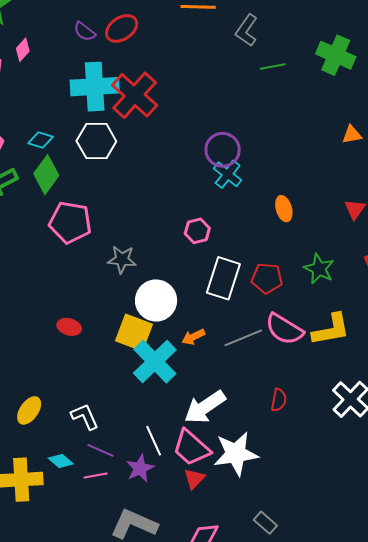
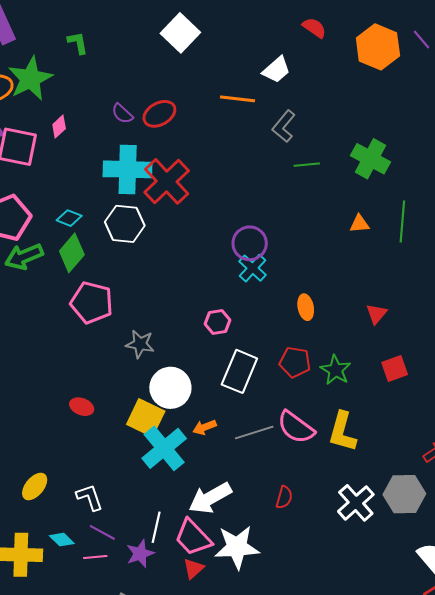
orange triangle: (352, 135) -> (359, 224), moved
red pentagon: (267, 278) -> (295, 362), moved
yellow L-shape: (331, 330) -> (342, 432), turned 111
white line: (154, 441) -> (156, 527), turned 32

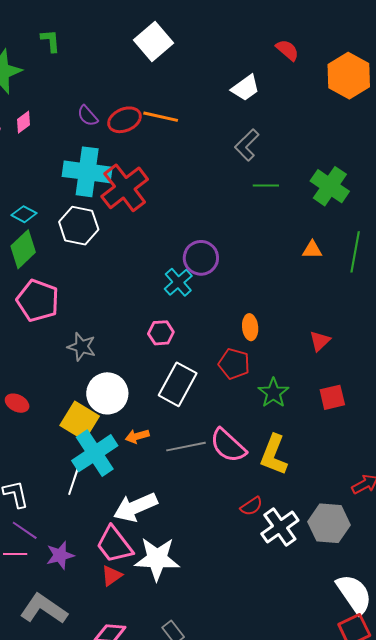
orange line: (237, 99) -> (161, 117), moved
cyan cross: (253, 268) -> (178, 282), moved
red pentagon: (295, 362) -> (234, 364), moved
red semicircle: (284, 497) -> (251, 506), moved, turned 35
white line: (156, 527) -> (74, 480), moved

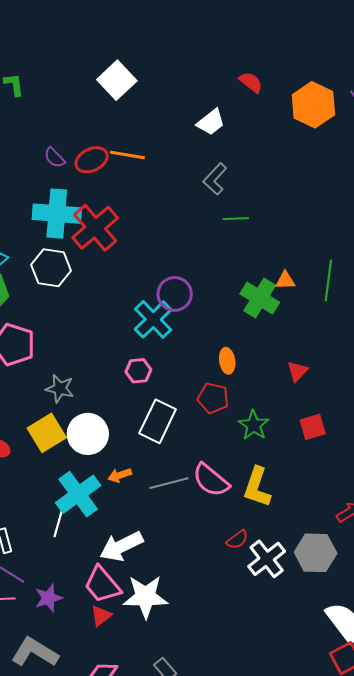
green cross: (330, 186) -> (260, 298), moved
cyan cross: (178, 282) -> (153, 319), size x1.4
yellow square: (80, 421) -> (47, 433), moved, turned 30

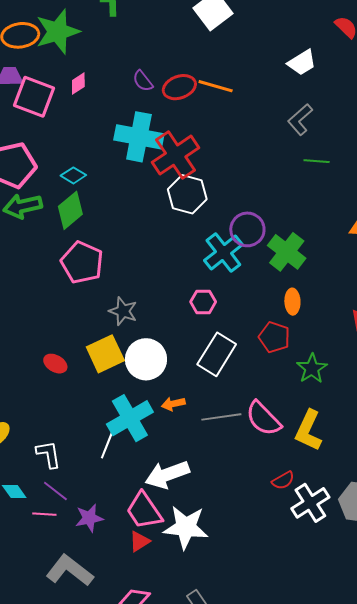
white hexagon: (51, 268) -> (187, 194), moved
green cross: (260, 298) -> (287, 252), moved

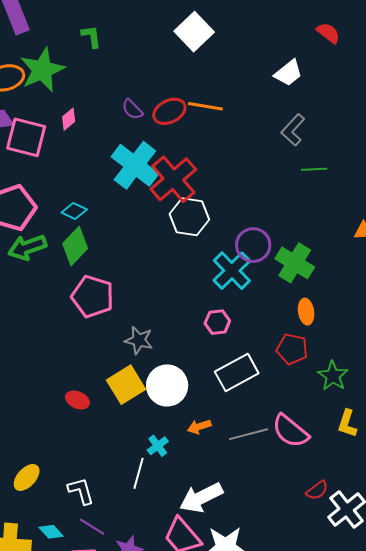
cyan cross: (139, 137) -> (135, 165), turned 33
white rectangle: (217, 354) -> (237, 373), turned 36
cyan cross: (130, 418) -> (158, 446), size x0.5
yellow L-shape: (309, 430) -> (347, 423), moved, size x0.7

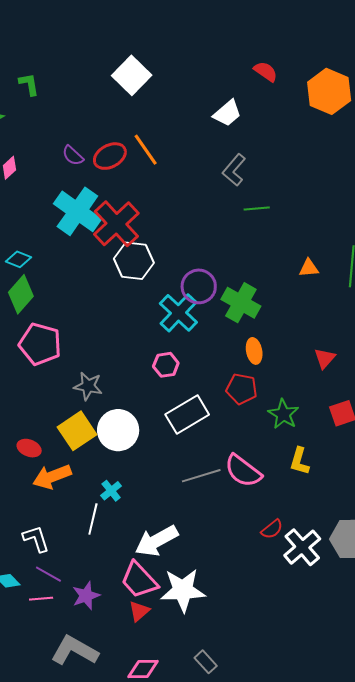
orange line: (205, 106) -> (146, 150), turned 48
orange arrow: (199, 427) -> (52, 477), moved, size x1.6

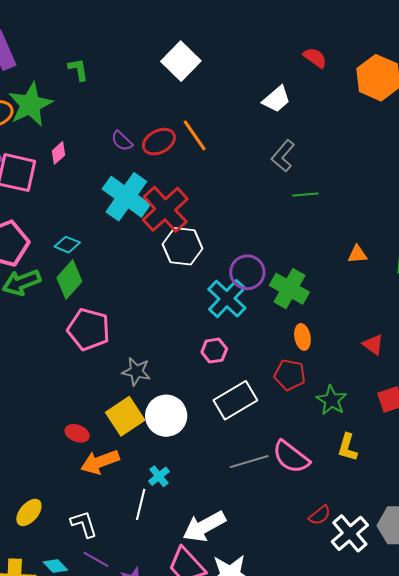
red triangle: (325, 358) -> (373, 345), turned -35

